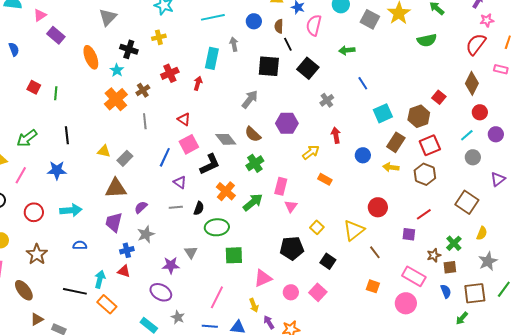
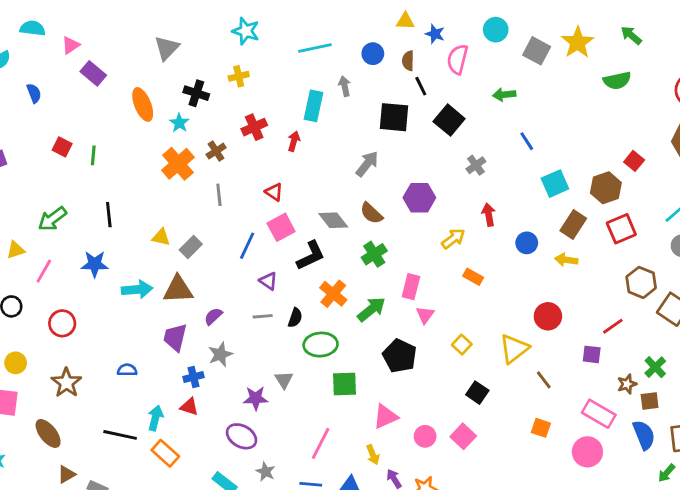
brown hexagon: (425, 174) -> (641, 282), moved
cyan arrow: (71, 210) -> (137, 289), moved
black pentagon: (292, 248) -> (400, 356), moved, turned 30
blue semicircle: (446, 291) -> (644, 435), size x1.5

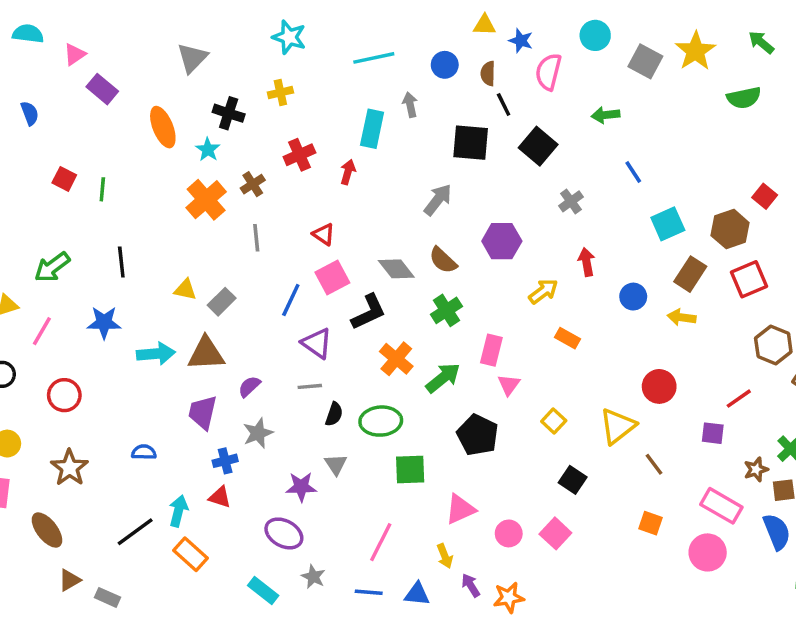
purple triangle: (268, 281) -> (317, 343), size x1.4
black semicircle: (295, 318) -> (334, 414), moved
black line: (120, 435) -> (135, 532), turned -48

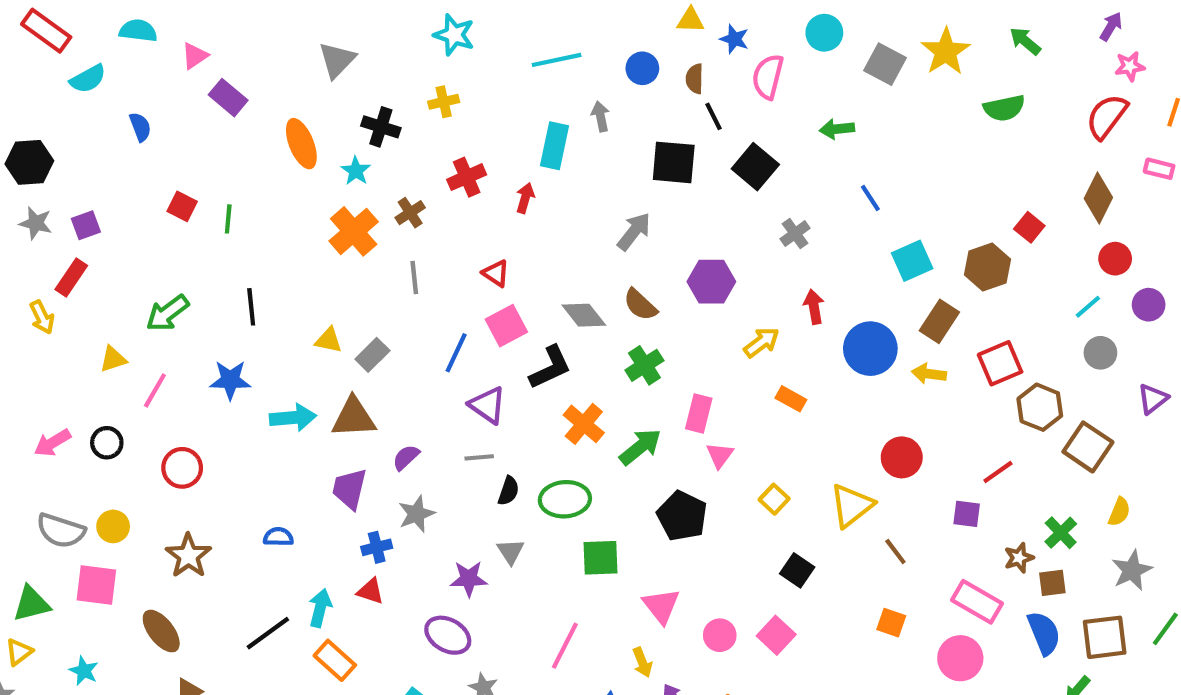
red square: (749, 279) -> (1000, 363), moved
blue circle: (633, 297) -> (870, 349), size x1.6
pink triangle: (460, 509) -> (661, 606), turned -44

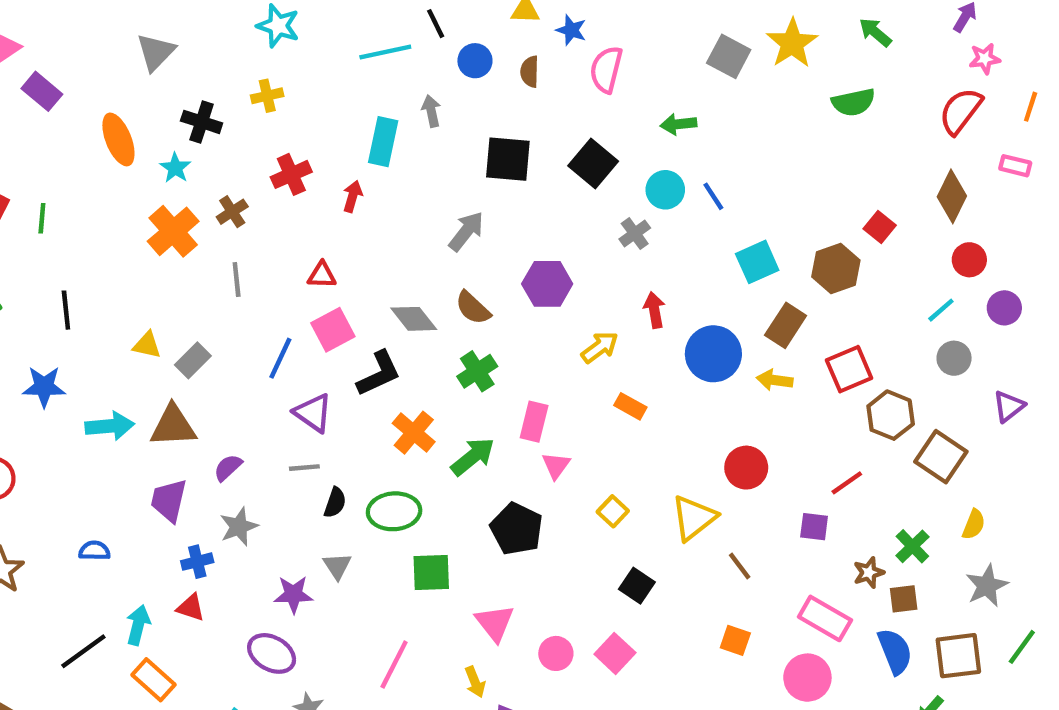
cyan circle: (824, 33) -> (665, 190), moved
black line: (713, 116) -> (436, 24), moved
red triangle: (496, 273) -> (322, 275), turned -32

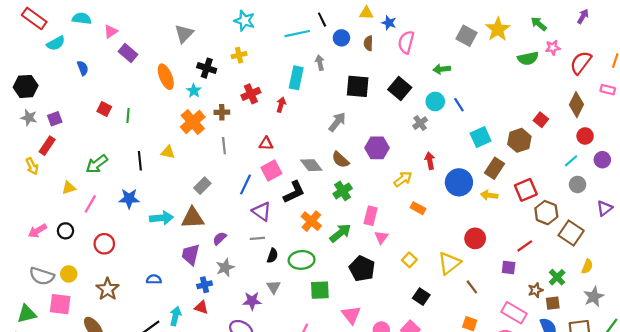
pink star: (985, 59) -> (553, 48), moved
brown cross: (232, 212) -> (222, 112), turned 32
yellow triangle: (147, 345) -> (168, 152), moved

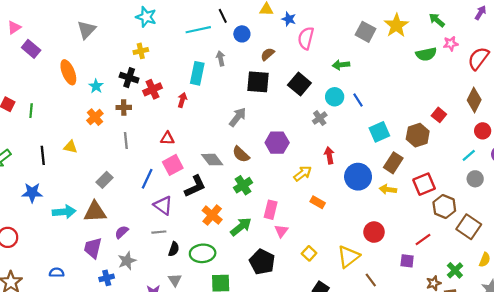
brown semicircle: (368, 43) -> (268, 54), moved, turned 48
black cross: (207, 68) -> (129, 78), moved
orange cross: (193, 122) -> (95, 117), size x0.7

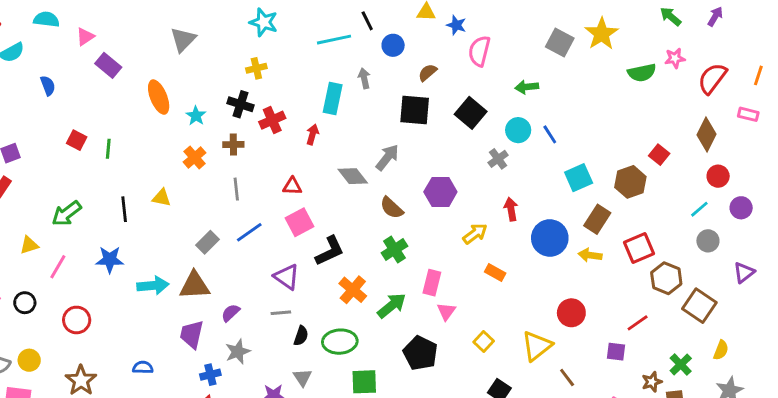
green arrow: (437, 20) -> (671, 17), moved
gray diamond: (212, 160) -> (353, 176), moved
blue line: (147, 179) -> (249, 232), moved, turned 30

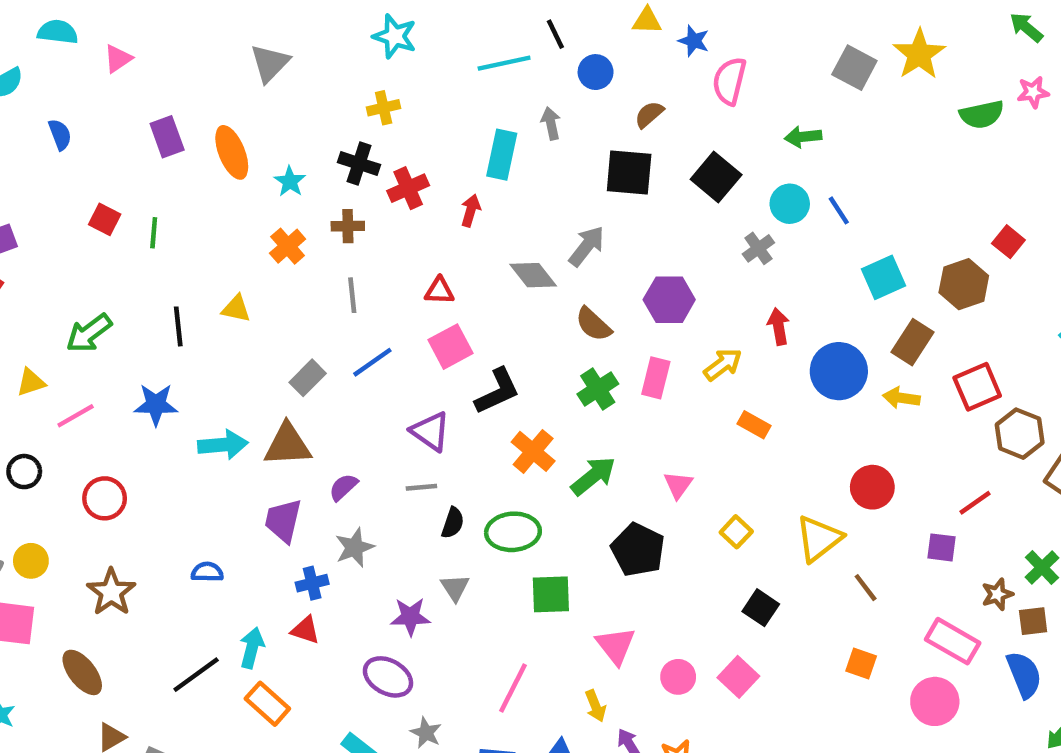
purple rectangle: (108, 65) -> (167, 137), moved, turned 30
pink line: (58, 267) -> (76, 416), turned 30
pink rectangle: (432, 283) -> (656, 378), moved

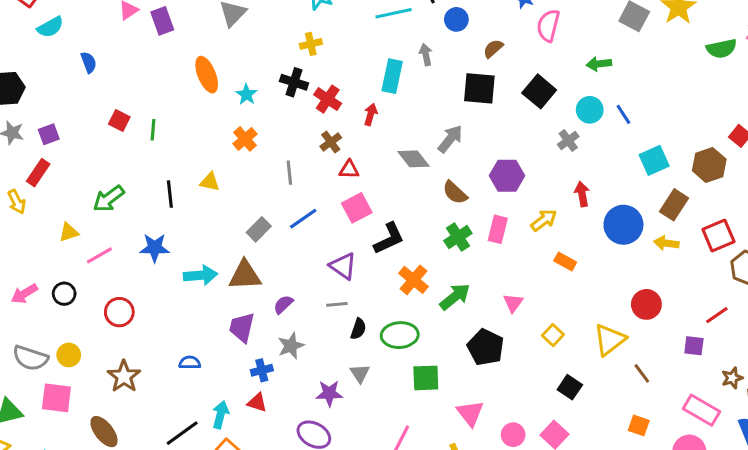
purple rectangle: (167, 137) -> (162, 21), moved
red cross: (408, 188) -> (328, 99), turned -32
brown cross: (348, 226) -> (331, 142), moved, turned -35

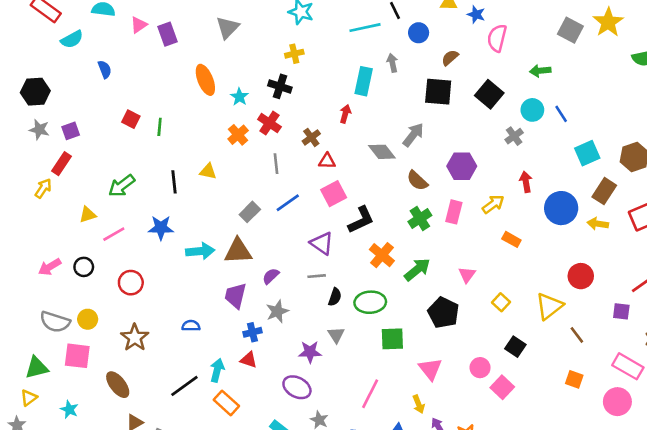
red cross: (328, 99) -> (269, 123), moved
yellow arrow: (17, 202) -> (43, 188), turned -120
pink circle: (513, 435) -> (480, 368), moved

